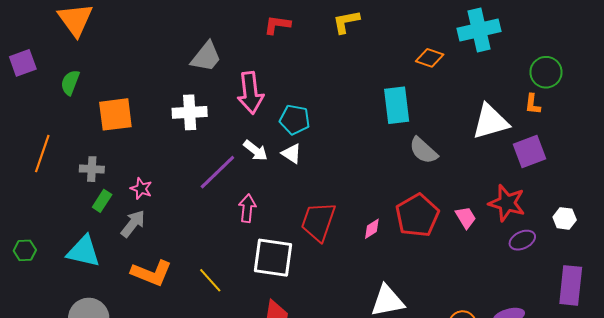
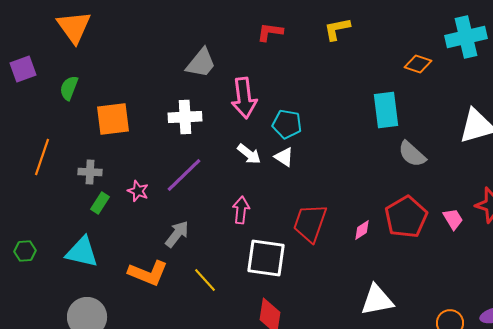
purple line: (217, 172) -> (184, 175), moved
gray arrow: (133, 224) -> (177, 234), moved

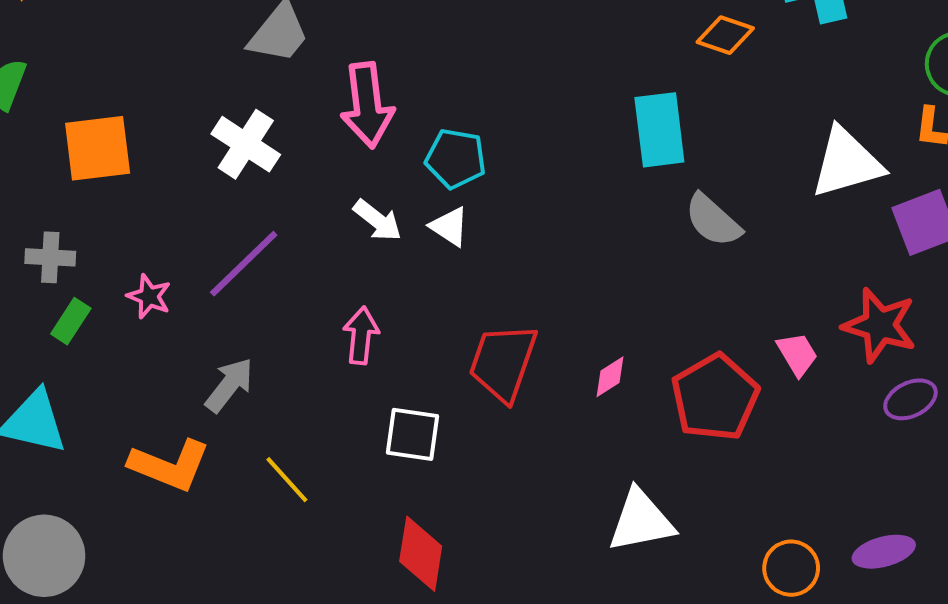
white cross: (185, 117) -> (246, 144), turned 36
red pentagon: (406, 217) -> (715, 397), moved
white square: (266, 258) -> (412, 434), size x0.7

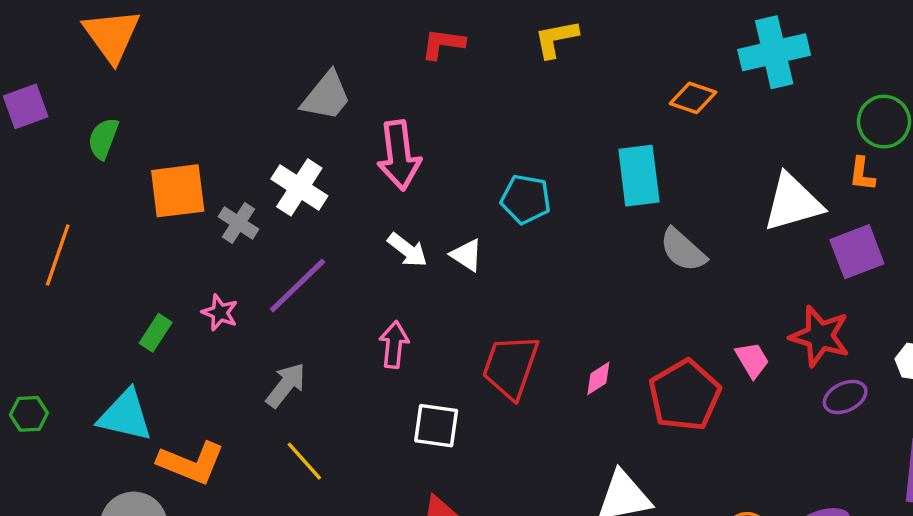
cyan pentagon: (456, 159) -> (526, 199), moved
gray cross: (50, 257) -> (238, 223), moved, turned 30
orange L-shape: (170, 465) -> (191, 463), moved
yellow line: (287, 480) -> (304, 461), moved

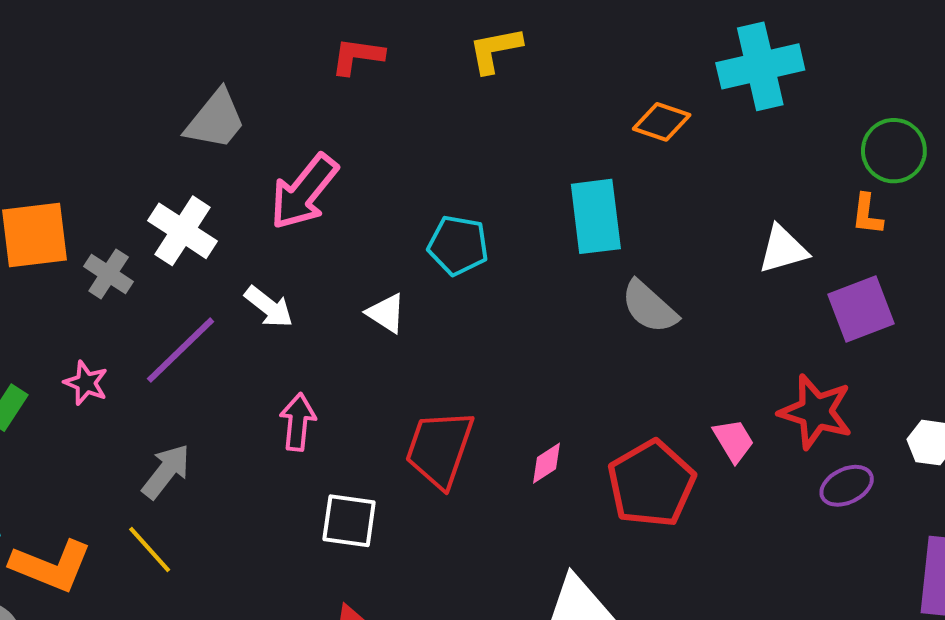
pink arrow: (399, 155) -> (304, 192), turned 46
white triangle: (793, 203) -> (783, 249), size x0.7
white arrow: (407, 250) -> (269, 307), moved
yellow line: (304, 461) -> (150, 549), moved

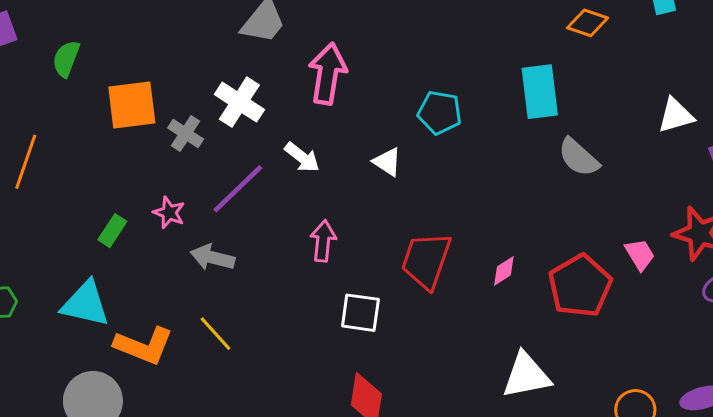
pink arrow: (304, 192) -> (328, 74), turned 150
gray arrow: (166, 471) -> (212, 257), moved, turned -114

